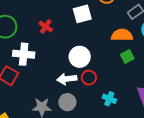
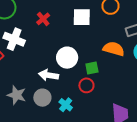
green square: (127, 57) -> (92, 68), moved
red circle: (89, 78) -> (86, 85), moved
cyan cross: (109, 99) -> (66, 105), moved

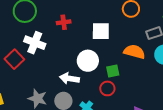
white square: (82, 17) -> (101, 31), moved
red cross: (43, 19) -> (64, 22), turned 32

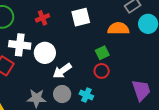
white circle: (88, 61) -> (45, 53), moved
white arrow: (69, 78) -> (62, 71), turned -30

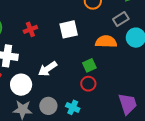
white circle: (45, 53) -> (21, 85), moved
white arrow: (62, 71) -> (48, 69), moved

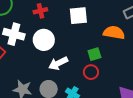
white arrow: (48, 69) -> (58, 63), moved
white circle: (21, 85) -> (44, 40), moved

